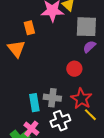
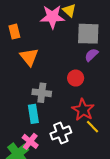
orange rectangle: (29, 28) -> (14, 32), moved
orange triangle: (16, 49) -> (29, 57), moved
gray cross: (52, 98) -> (42, 93), moved

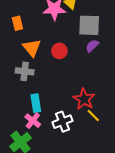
red circle: (76, 78) -> (59, 51), moved
gray cross: (42, 93) -> (25, 71), moved
pink cross: (30, 141) -> (33, 121), moved

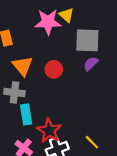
red star: (84, 99) -> (49, 131), moved
cyan rectangle: (36, 103) -> (26, 114), moved

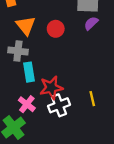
red star: (49, 131) -> (51, 88), turned 30
yellow line: (92, 142) -> (92, 99), turned 32

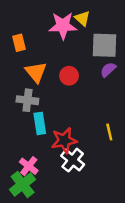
yellow line: (92, 99) -> (109, 132), moved
pink cross: (27, 104) -> (29, 166), moved
white cross: (59, 105) -> (73, 160), turned -30

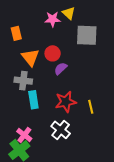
pink star: (63, 26) -> (53, 19), size x0.7
purple semicircle: (108, 70) -> (61, 69), moved
red circle: (69, 76) -> (53, 53), moved
red star: (64, 140) -> (66, 102), moved

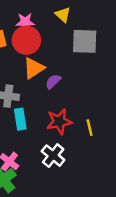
pink star: (53, 19) -> (25, 22), moved
red circle: (53, 53) -> (26, 40), moved, size x1.5
orange triangle: (30, 57) -> (34, 68), moved, turned 36

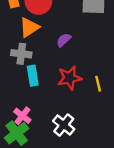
orange triangle: (34, 68) -> (29, 27), moved
white cross: (53, 156) -> (64, 125), moved

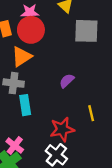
purple semicircle: (64, 40) -> (67, 81), moved
red star: (69, 78) -> (62, 129), moved

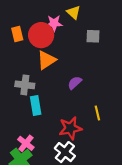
pink star: (30, 12) -> (54, 23), moved
gray square: (86, 31) -> (93, 36), size x0.6
orange triangle: (22, 56) -> (46, 60), moved

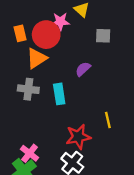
orange triangle: (46, 60) -> (37, 58), moved
purple semicircle: (75, 83) -> (83, 69), moved
cyan rectangle: (36, 105) -> (59, 94), moved

